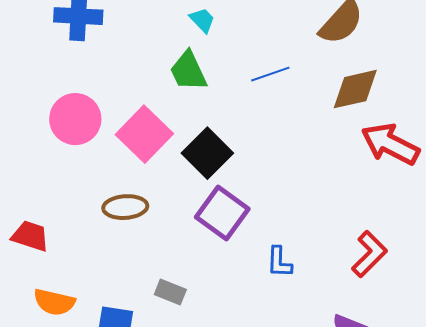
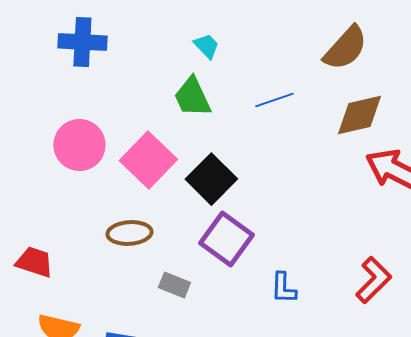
gray rectangle: (170, 292) -> (174, 285), moved

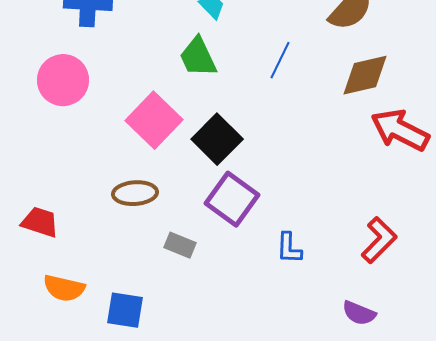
blue line: (274, 100) -> (280, 60), turned -45
pink circle: (79, 145) -> (63, 80), moved

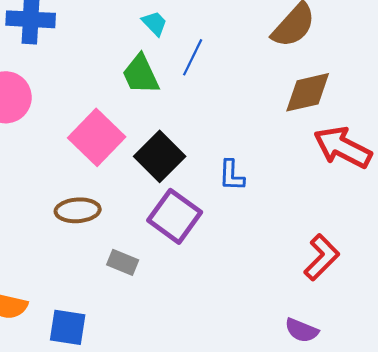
blue line: (280, 60) -> (193, 57), moved
blue L-shape: (289, 248) -> (232, 175), moved

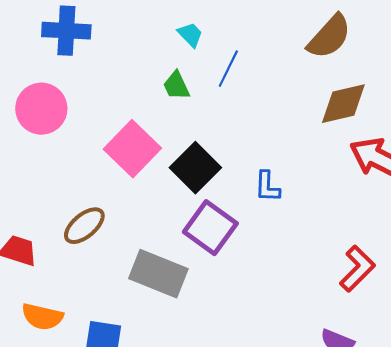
green trapezoid: (141, 74) -> (176, 86), size x0.7
brown ellipse: (78, 210) -> (84, 226), moved, turned -36
gray rectangle: (123, 262) -> (158, 274), size x1.8

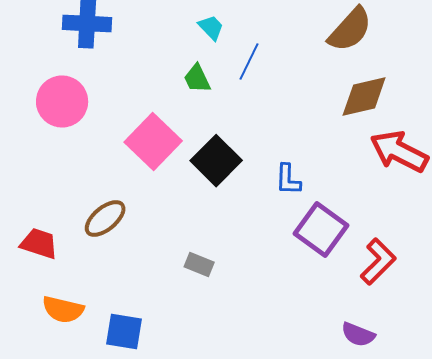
purple square: (210, 228) -> (321, 230), moved
gray rectangle: (158, 274) -> (199, 264), moved, size x0.5

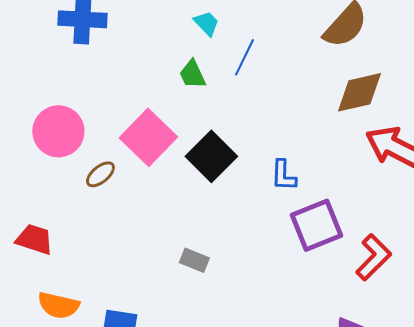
pink circle: (62, 102) -> (58, 131), moved
brown ellipse: (105, 218) -> (100, 174), moved, size x0.7
purple square: (321, 230) -> (316, 225), turned 32

